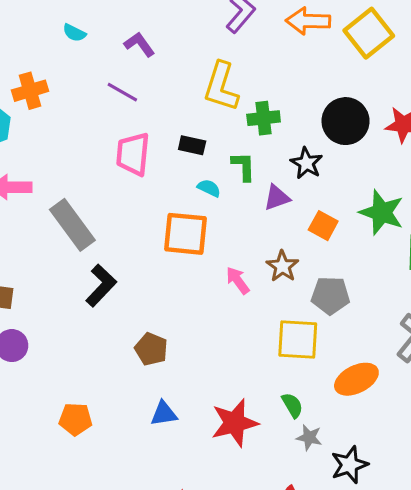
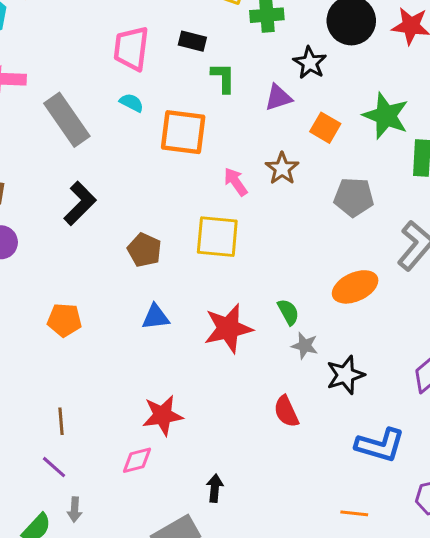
green L-shape: (243, 166) -> (223, 78), moved
cyan semicircle: (209, 188) -> (132, 103), moved
black L-shape: (101, 286) -> (80, 203), moved
gray pentagon: (330, 295) -> (354, 197), moved
yellow square: (298, 340) -> (217, 237), moved

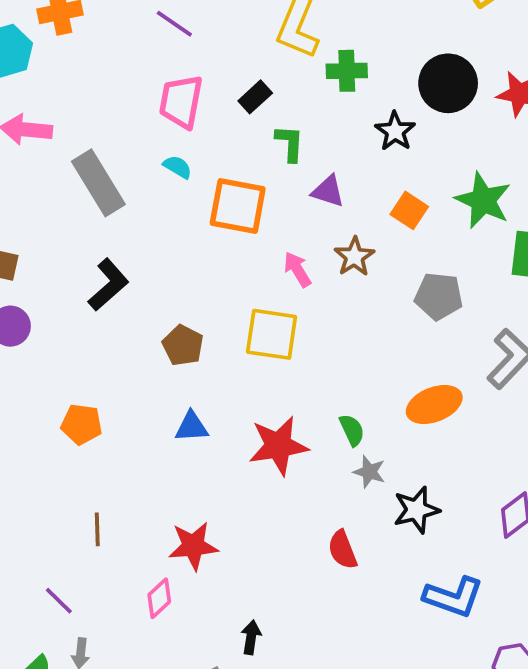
black rectangle: (192, 41) -> (255, 97), turned -60
purple triangle: (278, 98) -> (328, 191), moved, turned 32
brown line: (61, 421) -> (97, 529), moved
pink diamond: (137, 460) -> (159, 598), turned -32

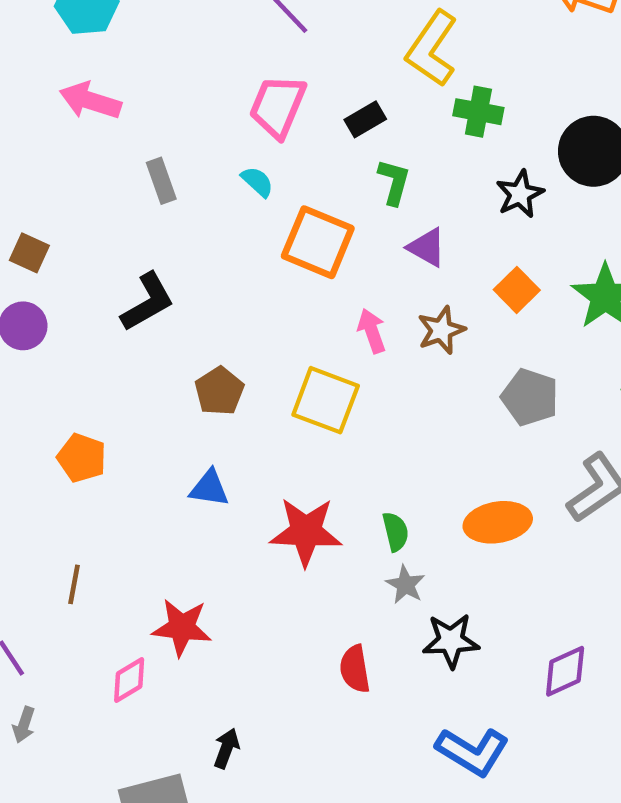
gray rectangle: (98, 183) -> (161, 181), size x0.6

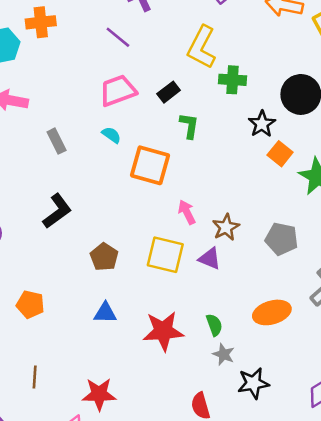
pink trapezoid: (278, 106) -> (118, 91), turned 54
purple triangle: (427, 247) -> (210, 259), moved
orange square: (517, 290) -> (280, 154), moved
brown star: (441, 330) -> (226, 227), moved

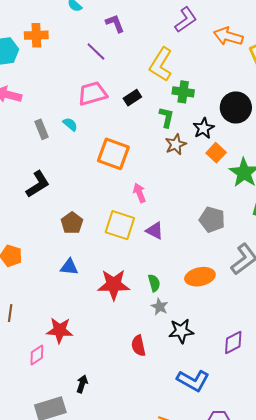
green L-shape: (189, 126) -> (166, 117), moved
cyan semicircle: (111, 135) -> (70, 124), moved
brown star: (226, 227) -> (176, 144), moved

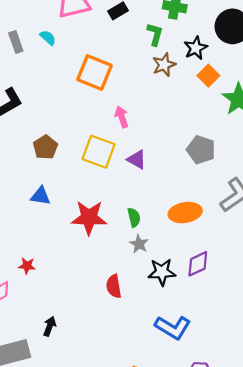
red star: (60, 330) -> (27, 266), size x0.6
purple diamond: (233, 343) -> (198, 264), moved

